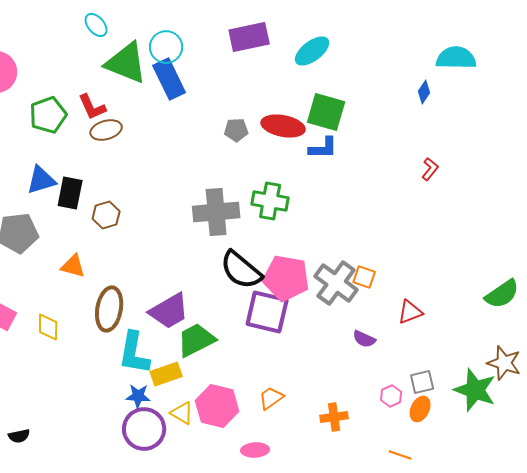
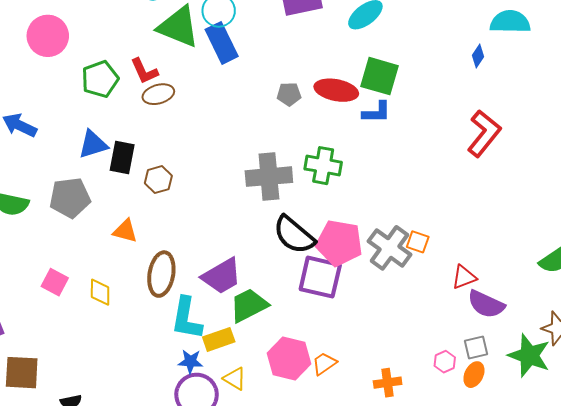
red L-shape: (430, 169) -> (484, 133), size x2.0
purple semicircle: (364, 339) -> (486, 304), moved, size x1.6
pink hexagon: (217, 406) -> (289, 358), moved

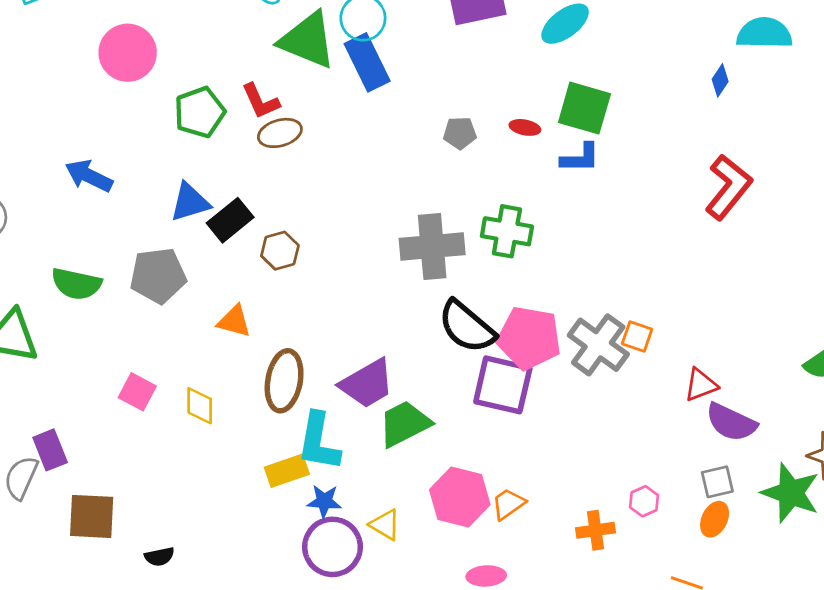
red ellipse: (336, 90) -> (525, 127), size x0.5
black rectangle: (122, 157) -> (230, 220), turned 40
yellow rectangle: (219, 339) -> (287, 471), moved
pink hexagon: (445, 362) -> (644, 501), moved

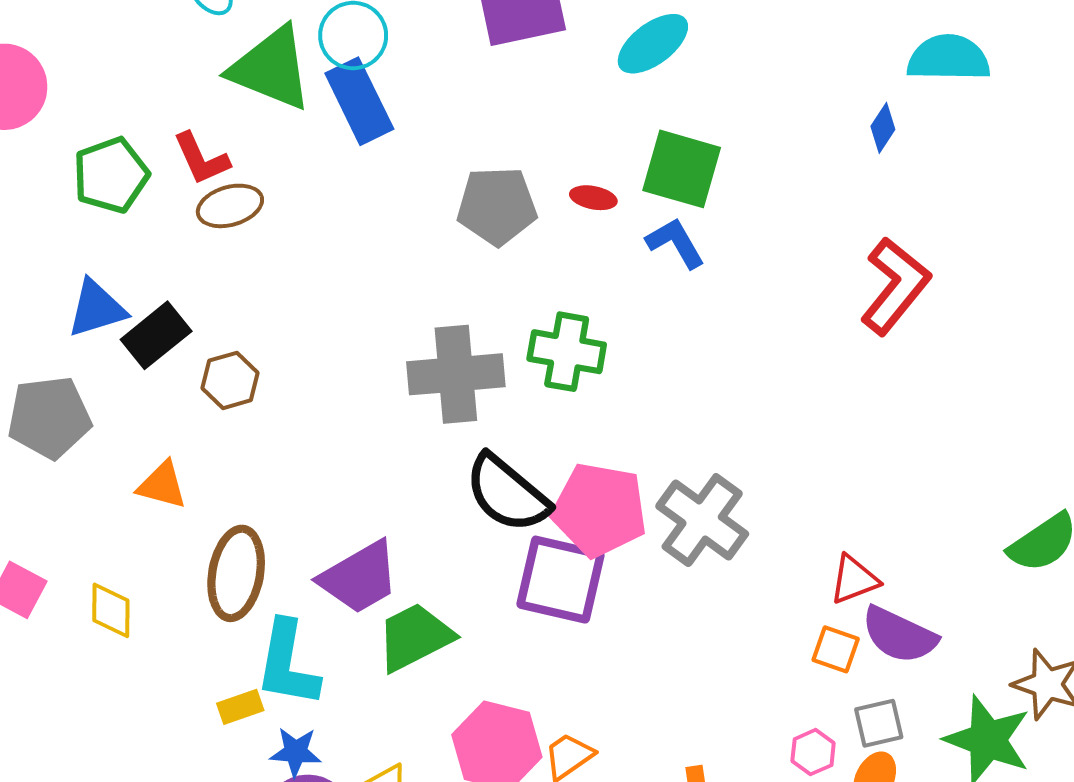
gray pentagon: (460, 133) -> (497, 206), size x1.6
blue L-shape: (580, 158) -> (675, 243), turned -120
orange square: (637, 336) -> (836, 649), moved
yellow rectangle: (287, 471) -> (240, 707), size x0.7
pink hexagon: (644, 501) -> (813, 752), moved

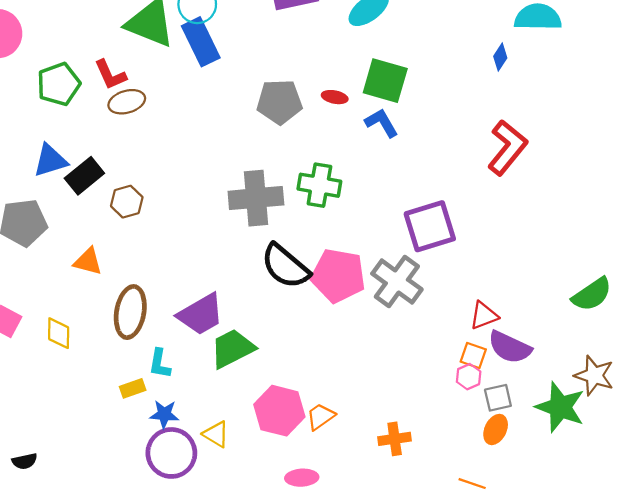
purple square: (561, 580) -> (430, 226), moved, turned -30
cyan L-shape: (287, 664) -> (160, 364), size x0.6
pink hexagon: (813, 752) -> (469, 377), moved

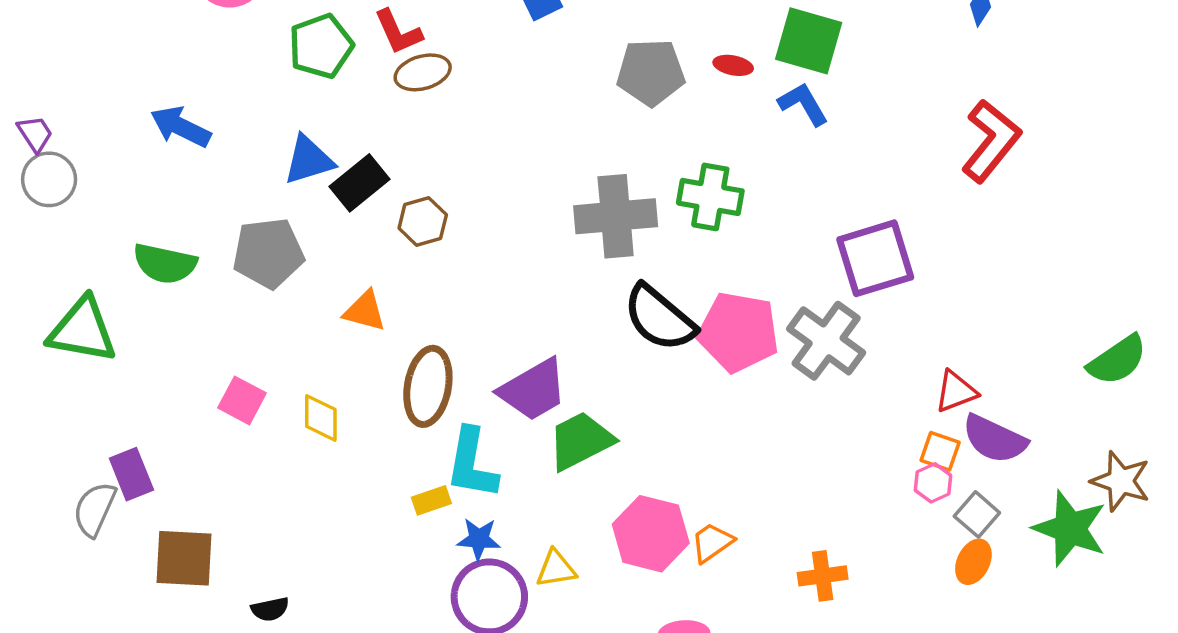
cyan L-shape: (160, 364) -> (472, 464), size x1.6
gray square: (498, 398) -> (977, 514), turned -36
yellow triangle: (216, 434) -> (556, 569), turned -40

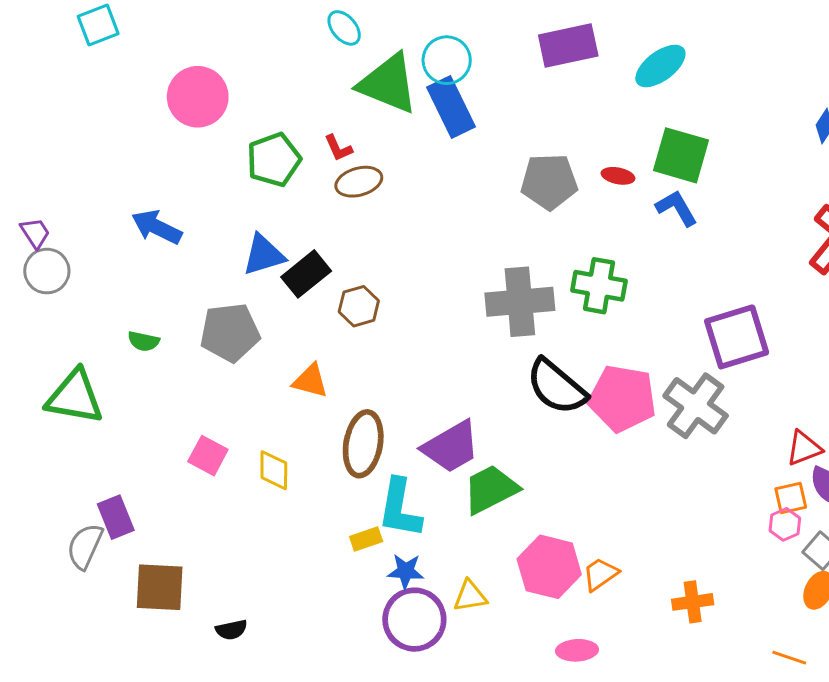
red L-shape: (398, 32) -> (338, 148), size x0.7
green semicircle: (165, 264) -> (144, 341), size x0.6
orange square: (940, 451) -> (791, 498), turned -32

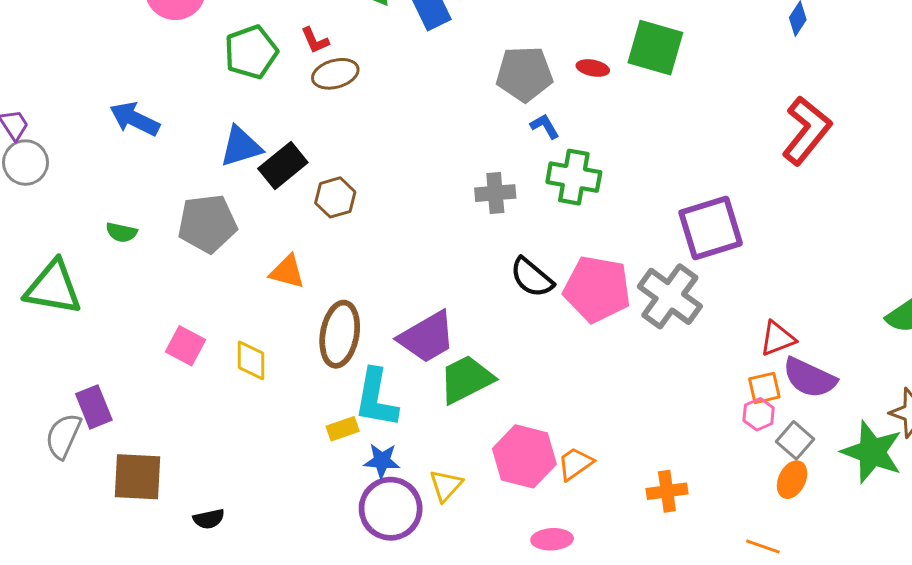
blue L-shape: (677, 208) -> (545, 126), moved, size x0.7
gray cross: (520, 302) -> (495, 193), size x0.6
black semicircle: (556, 387) -> (532, 277), size x0.7
yellow triangle: (470, 596) -> (446, 485), turned -39

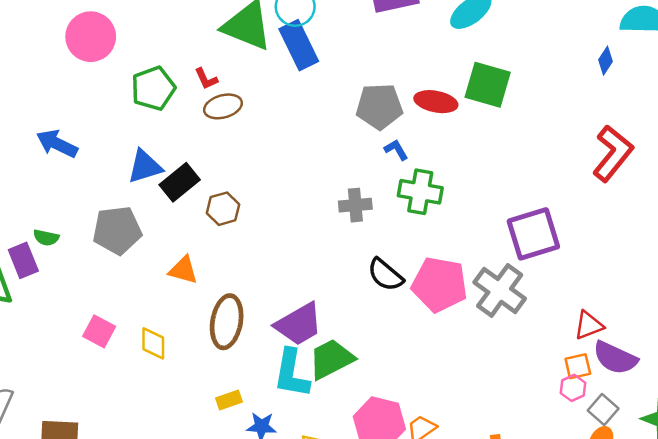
red ellipse: (593, 68) -> (436, 102), size x1.6
cyan L-shape: (376, 398) -> (292, 373), moved
purple rectangle: (94, 407) -> (23, 260), moved

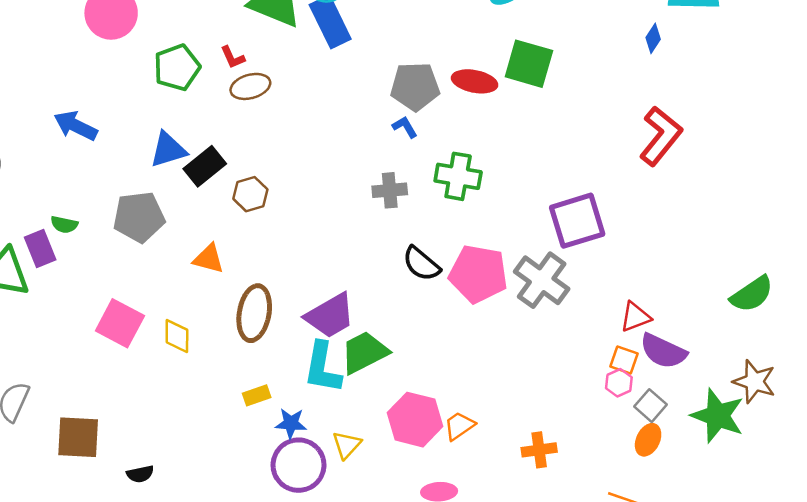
blue L-shape: (396, 150) -> (405, 127), moved
pink square: (99, 331) -> (120, 323), size x1.4
orange square: (578, 366) -> (624, 360), turned 32

